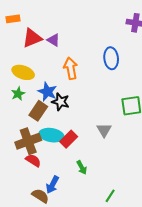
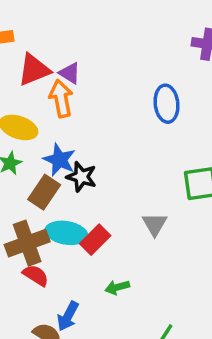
orange arrow: (71, 68) -> (61, 99), moved
green arrow: (82, 168) -> (117, 287), turned 104

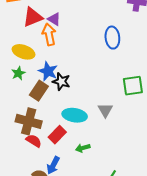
cyan ellipse: (66, 233) -> (75, 115), moved
red rectangle: (95, 240) -> (57, 135), moved
brown cross: (27, 243) -> (29, 121), turned 35

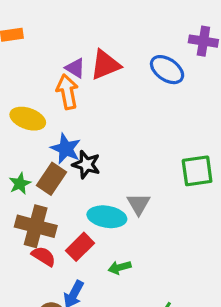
red triangle: (33, 17) -> (105, 65), moved
blue ellipse: (112, 38) -> (167, 70), moved, turned -50
green star: (18, 73) -> (20, 184), moved
gray triangle: (105, 110) -> (139, 204), moved

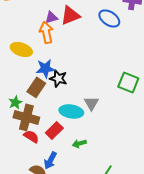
purple triangle: (75, 68) -> (51, 17), turned -48
blue star: (66, 149) -> (45, 68), turned -30
green square: (197, 171) -> (128, 82), turned 30
green star: (20, 184) -> (15, 102), moved

